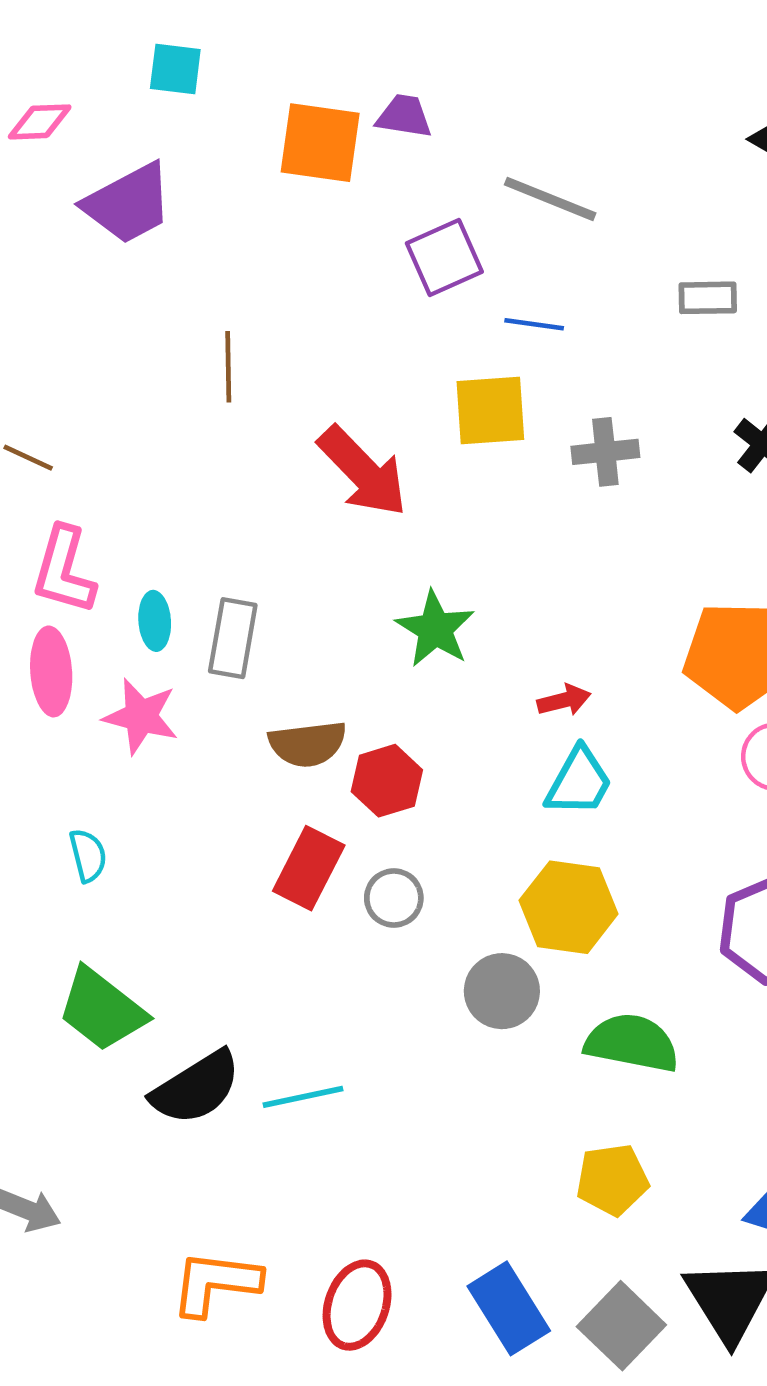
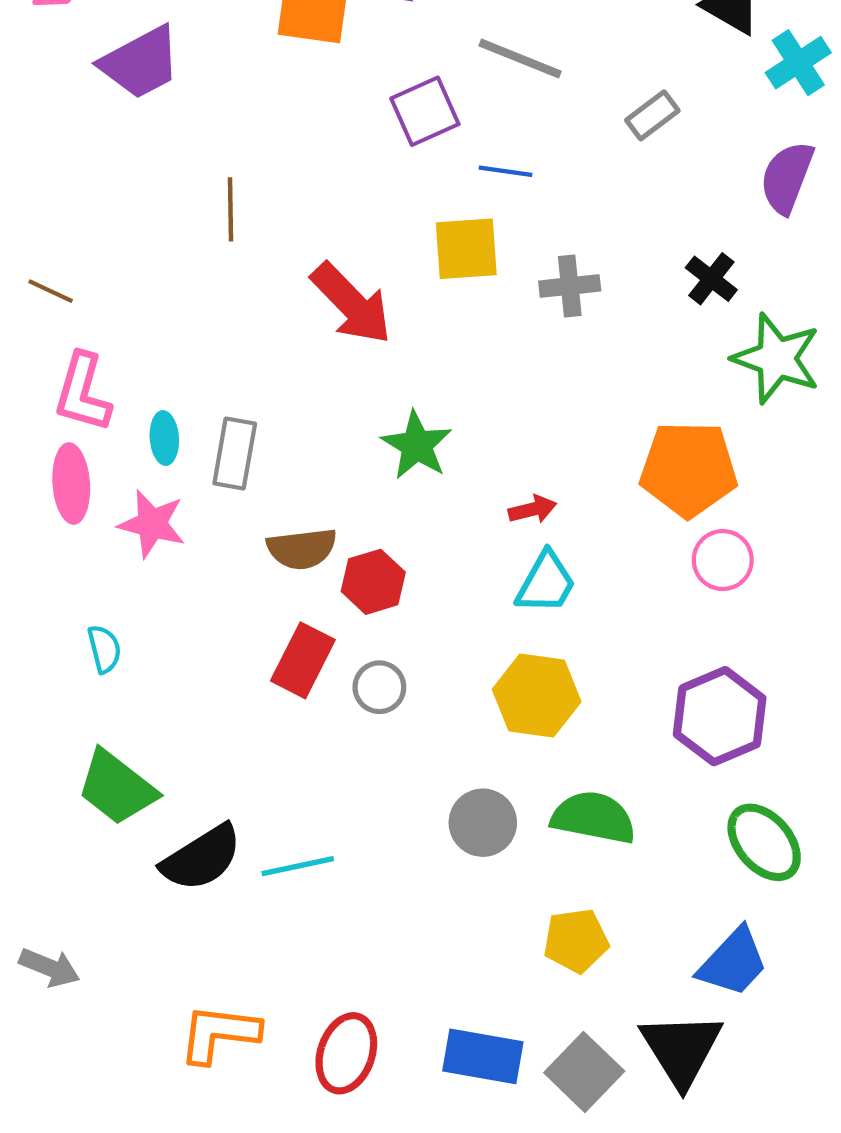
gray rectangle: (708, 298) -> (652, 115), moved, turned -36
gray circle: (502, 991) -> (483, 823), moved
blue rectangle: (509, 1308) -> (483, 1056), turned -48

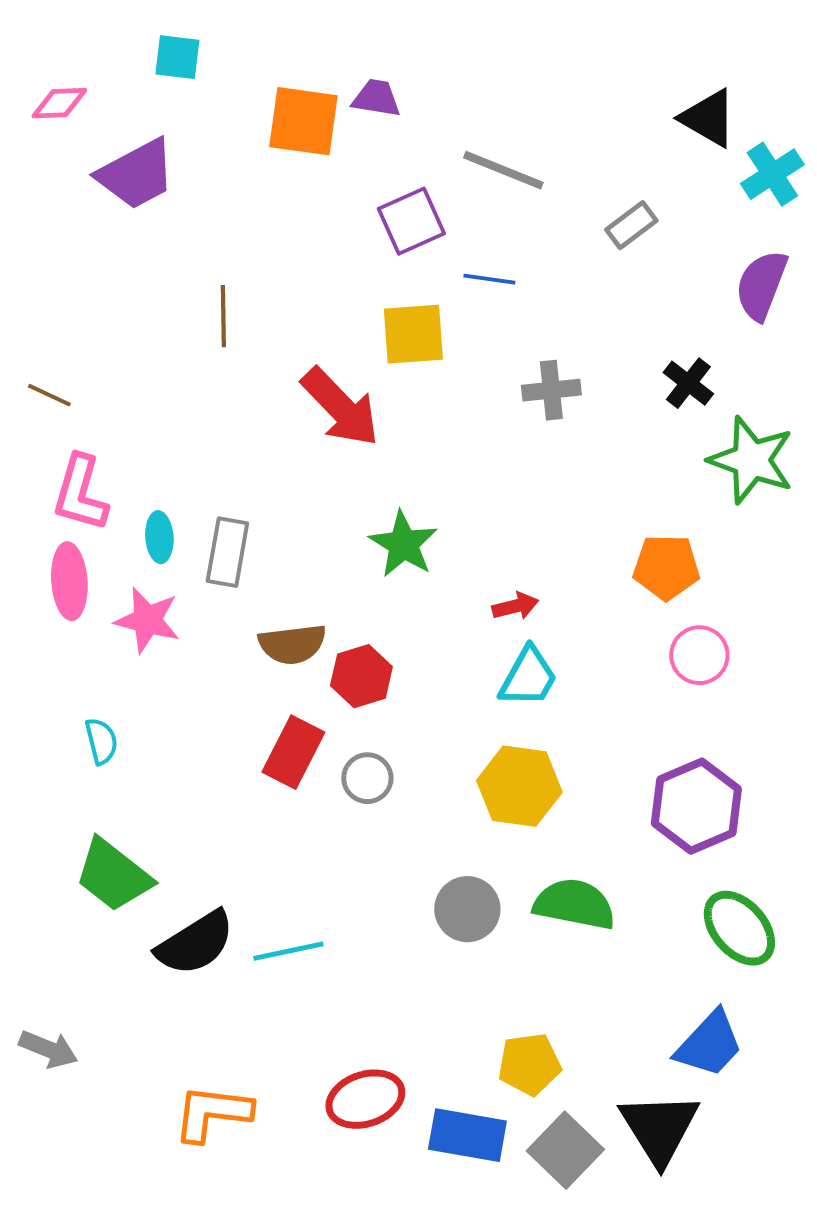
yellow square: (466, 249) -> (413, 334), moved
orange pentagon: (689, 469) -> (666, 567), size x0.7
yellow pentagon: (576, 941) -> (529, 1064), moved
red ellipse: (346, 1053) -> (365, 1099), moved, turned 52

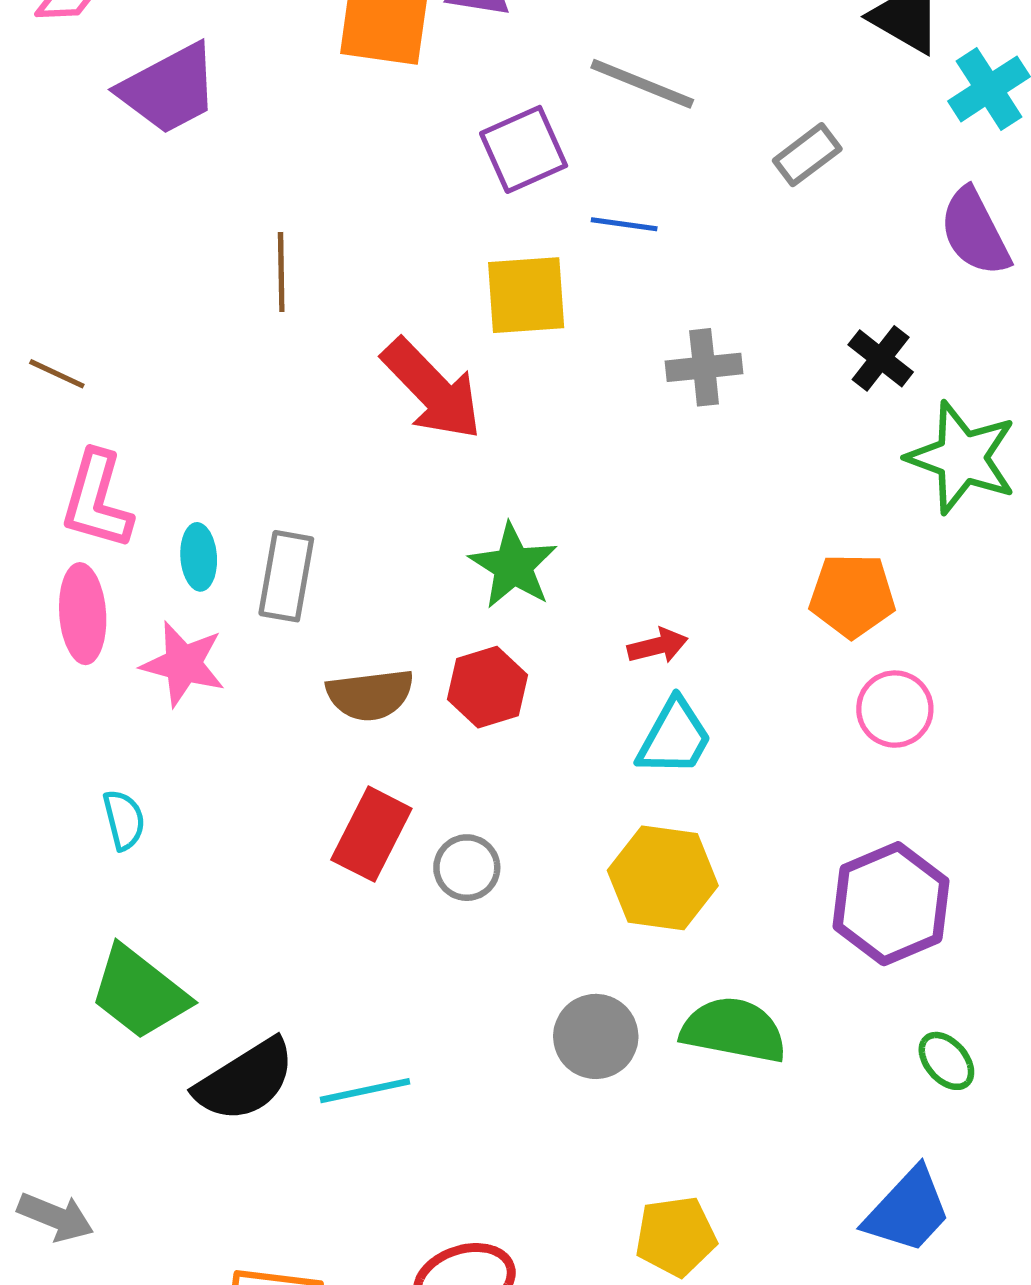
purple semicircle: (761, 285) -> (975, 232), turned -48
red hexagon: (361, 676) -> (487, 687), moved
green ellipse: (739, 928) -> (946, 1061), size x0.6

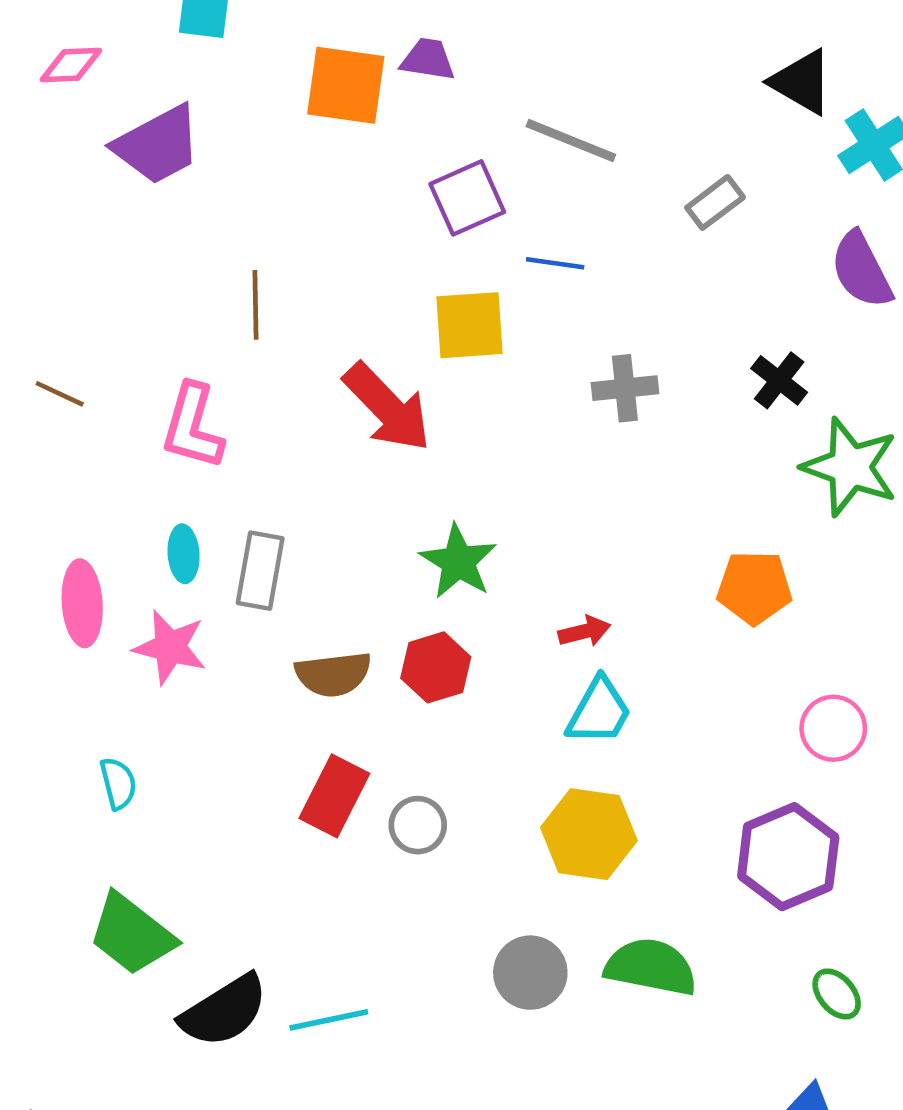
pink L-shape: (97, 500) -> (193, 426), moved
pink circle: (895, 709) -> (833, 728), moved

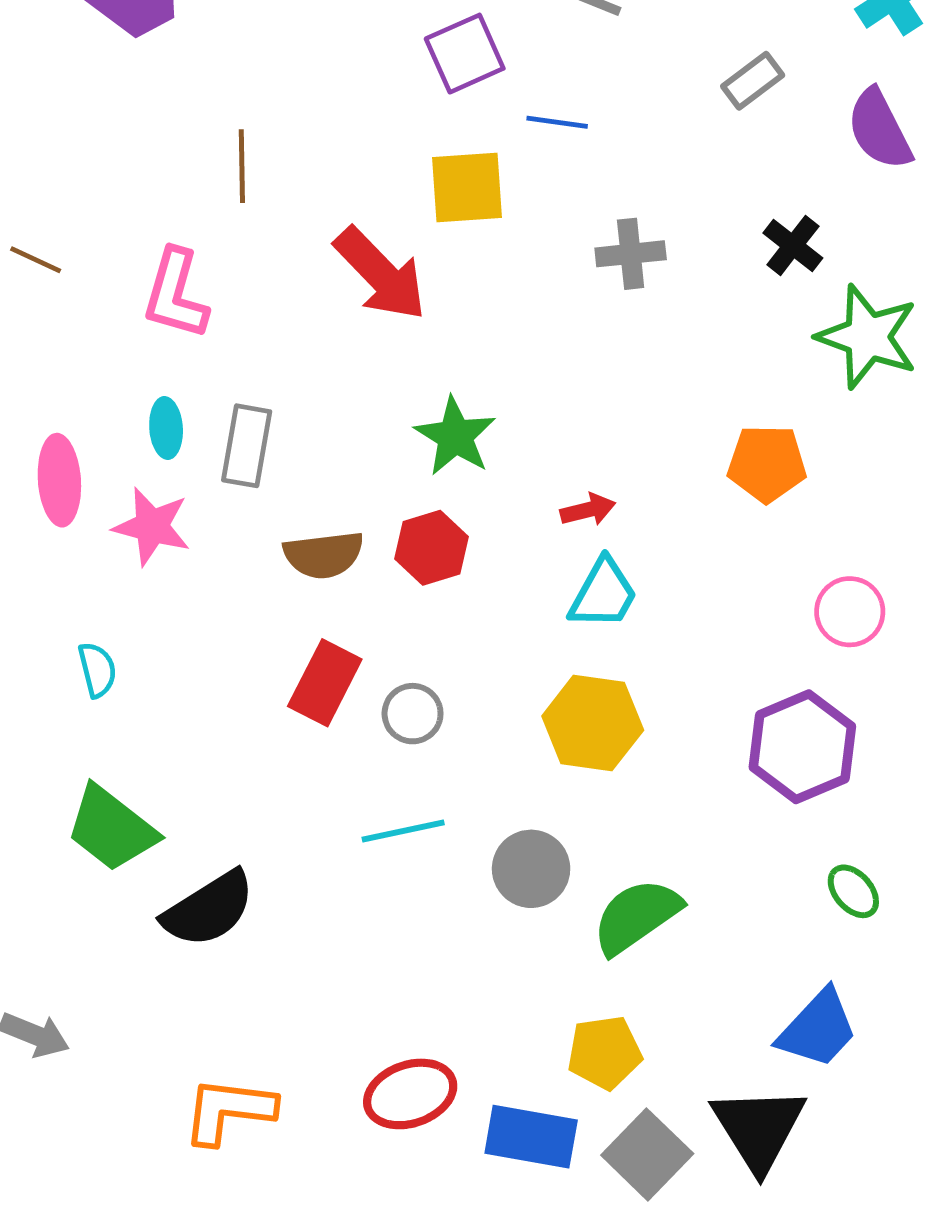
gray rectangle: (715, 202) -> (753, 81), moved
green semicircle: (651, 967) -> (636, 916), moved, turned -46
cyan line: (329, 1020) -> (403, 831), moved

